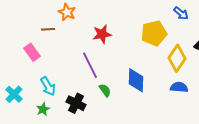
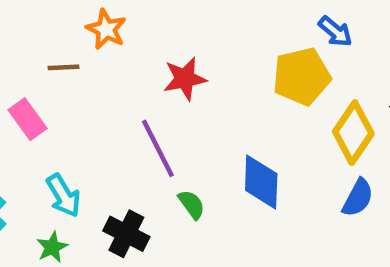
blue arrow: (181, 13) -> (335, 31), moved
blue semicircle: (179, 87) -> (358, 198), turned 114

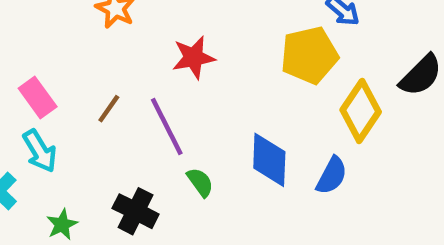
brown line: (63, 67) -> (109, 109), moved, turned -52
cyan arrow: (63, 195) -> (40, 151), moved
blue semicircle: (358, 198) -> (332, 176), moved

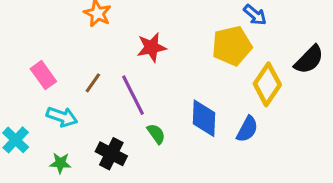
cyan arrow: (40, 151) -> (62, 117), moved, turned -40
green star: (62, 225) -> (60, 163), turned 30

